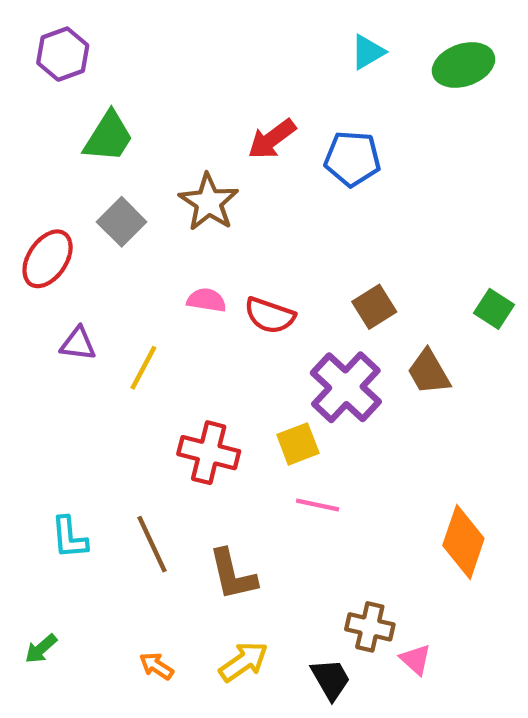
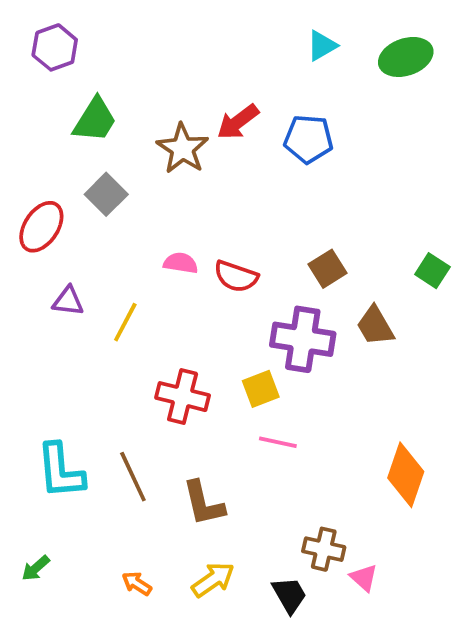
brown star: (209, 202) -> (183, 149), moved
purple cross: (346, 387) -> (303, 339), turned -34
cyan L-shape: (69, 538) -> (60, 471), size x1.5

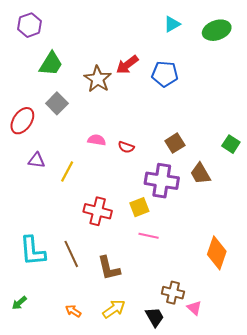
red semicircle: (236, 276) -> (126, 147), size x0.7

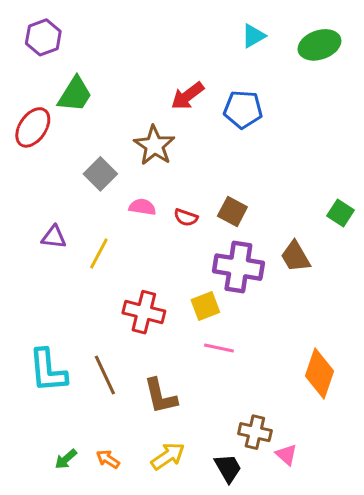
brown star: (98, 79) -> (154, 145), moved
gray square: (57, 103) -> (100, 174), moved
red ellipse: (22, 121) -> (33, 127), moved
brown square: (175, 143) -> (232, 211), moved, turned -30
green arrow: (19, 303) -> (66, 459), moved

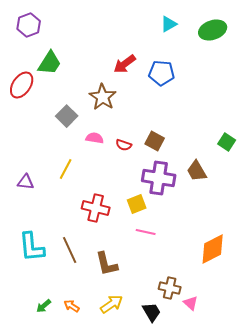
purple triangle: (54, 237) -> (26, 182), moved
orange diamond: (319, 374) -> (213, 249), turned 44

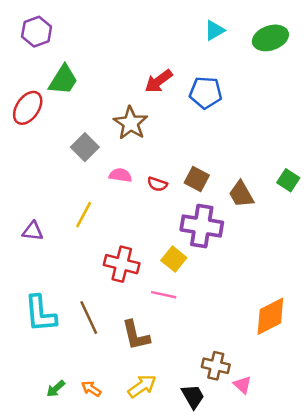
brown trapezoid: (197, 171) -> (241, 194), moved
yellow square: (137, 204) -> (174, 259), turned -30
pink line: (146, 232) -> (164, 295), moved

